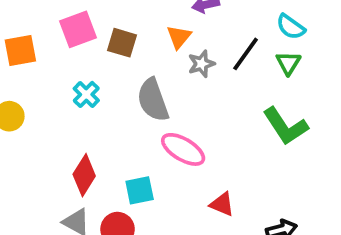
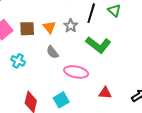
orange triangle: (179, 37) -> (49, 27), moved
gray semicircle: (153, 100) -> (52, 52), size x0.6
green L-shape: (285, 126) -> (98, 45), moved

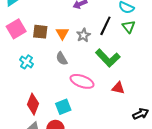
red triangle: (105, 93) -> (118, 88), moved

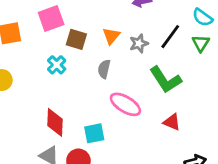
brown square: (40, 32) -> (76, 39), moved
gray semicircle: (62, 59) -> (104, 69), turned 32
red diamond: (33, 104) -> (55, 122), turned -30

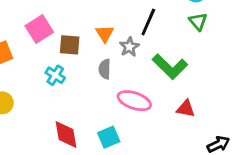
black line: (170, 37) -> (148, 22), moved
gray star: (139, 43) -> (129, 47), moved

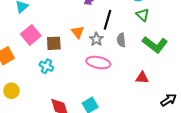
green L-shape: (170, 67) -> (155, 45), moved
gray semicircle: (105, 69) -> (121, 40), moved
pink ellipse: (134, 101) -> (98, 63), moved

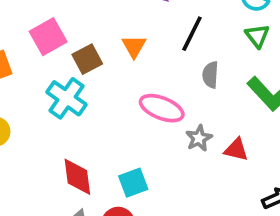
gray star: (96, 39) -> (199, 138), moved
brown square: (54, 43) -> (87, 59), turned -35
cyan cross: (46, 66) -> (67, 98), size x1.5

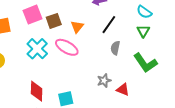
brown square: (87, 59) -> (54, 21), moved
pink ellipse: (162, 108) -> (67, 47), moved

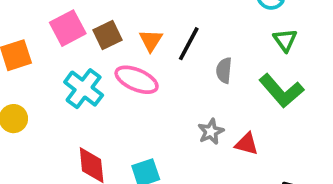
black line: (109, 25) -> (189, 44), moved
green triangle: (143, 31) -> (285, 40), moved

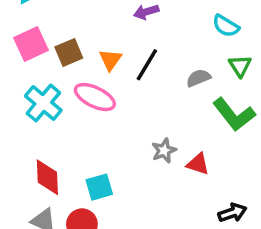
gray semicircle: (224, 70) -> (198, 78), moved, turned 60

